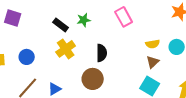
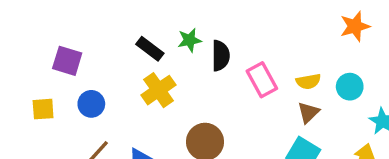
pink rectangle: (124, 17) -> (262, 80), moved
purple square: (13, 18) -> (67, 61), moved
black semicircle: (102, 53) -> (221, 56), moved

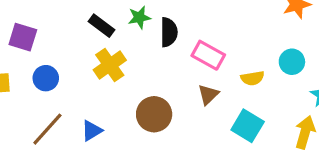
pink rectangle: (262, 80) -> (208, 55), turned -32
yellow semicircle: (308, 81) -> (253, 78), moved
brown triangle: (308, 112) -> (208, 95), moved

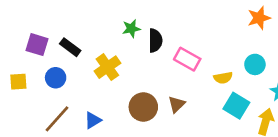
black rectangle: (102, 26) -> (70, 47), moved
brown triangle: (208, 95) -> (177, 104), moved
cyan square: (248, 126) -> (236, 106), moved

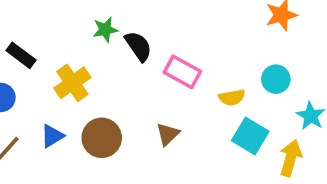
black semicircle: (155, 41) -> (138, 46), turned -35
brown circle: (143, 107) -> (102, 138), moved
blue triangle: (93, 120) -> (52, 136), moved

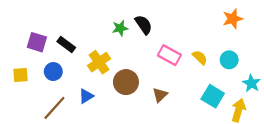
black semicircle: (138, 46) -> (144, 25), moved
yellow semicircle: (232, 97) -> (200, 57), moved, turned -126
brown circle: (102, 138) -> (126, 82), moved

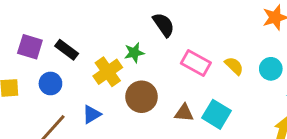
green star: (120, 28) -> (134, 53), moved
brown triangle: (160, 95) -> (184, 113), turned 49
cyan square: (213, 96) -> (216, 114), moved

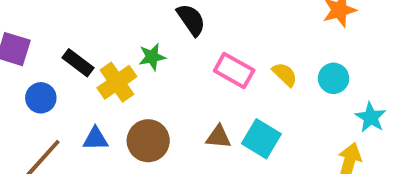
black rectangle: (67, 50) -> (78, 63), moved
brown circle: (142, 97) -> (148, 141), moved
blue triangle: (92, 114) -> (95, 139), turned 30

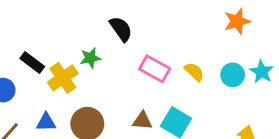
cyan star: (371, 117) -> (262, 72), moved

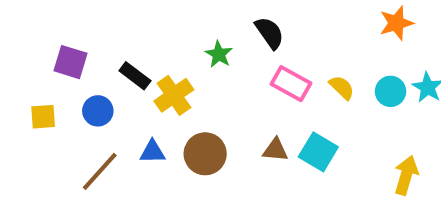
black semicircle: (121, 29) -> (270, 33), moved
green star: (90, 58) -> (219, 54), moved, turned -30

